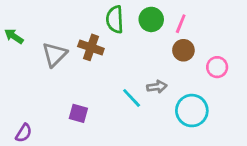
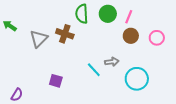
pink circle: (217, 67) -> (157, 38), moved

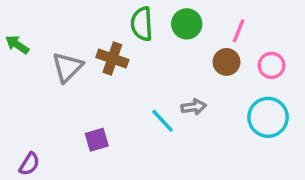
pink line: (129, 17) -> (239, 31), moved
cyan circle: (137, 79) -> (268, 117), moved
purple square: (56, 81) -> (97, 140), turned -32

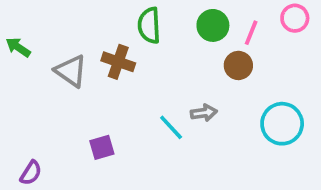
green circle: (187, 24) -> (213, 25), moved
pink circle: (271, 65) -> (295, 18), moved
gray triangle: (67, 67) -> (71, 71), turned -40

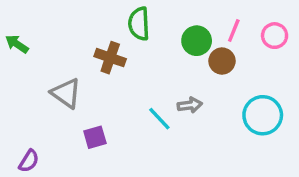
pink circle: (295, 18) -> (275, 36), moved
green circle: (213, 25) -> (197, 41), moved
gray triangle: (71, 71) -> (66, 93), moved

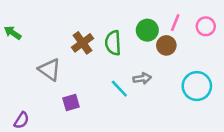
green semicircle: (139, 24) -> (113, 43), moved
brown cross: (110, 58) -> (83, 43), turned 35

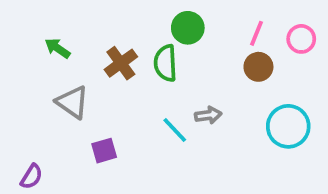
green circle: (147, 30) -> (188, 28), moved
green arrow: (13, 33) -> (58, 48), moved
brown circle: (166, 45) -> (258, 67), moved

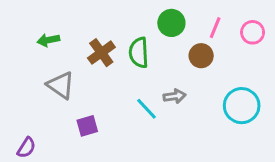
green circle: (188, 28) -> (171, 23), moved
green arrow: (58, 48) -> (48, 40), turned -45
brown circle: (258, 67) -> (201, 56), moved

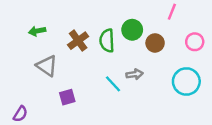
green circle: (171, 23) -> (132, 30), moved
pink line: (215, 28) -> (172, 12), moved
pink circle: (253, 32) -> (195, 42), moved

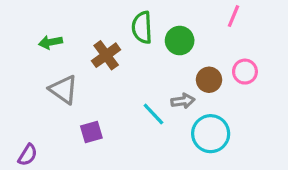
green semicircle: (107, 41) -> (142, 27), moved
pink circle: (195, 42) -> (245, 72), moved
brown circle: (155, 43) -> (209, 80), moved
cyan circle: (186, 81) -> (211, 134), moved

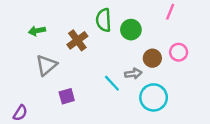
gray triangle: (64, 90) -> (46, 65), turned 45

